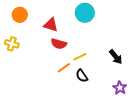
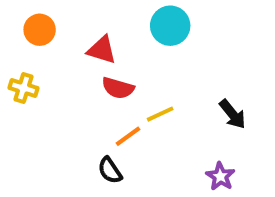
black semicircle: (82, 76) -> (110, 170), moved
purple star: (120, 88) -> (220, 176), moved

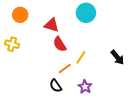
red semicircle: (118, 88) -> (60, 44), turned 42
yellow line: (160, 114) -> (81, 57), turned -32
purple star: (220, 176) -> (85, 87), moved

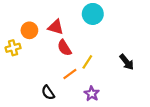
orange circle: (20, 15) -> (29, 30), moved
yellow cross: (12, 44) -> (13, 48), turned -32
black semicircle: (56, 86) -> (48, 93), moved

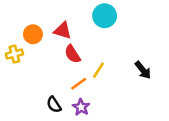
purple star: (92, 94) -> (81, 107), moved

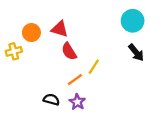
cyan circle: (105, 16) -> (133, 21), moved
black arrow: (143, 70) -> (136, 53), moved
black semicircle: (54, 105) -> (51, 100), turned 140

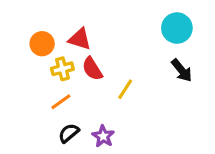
yellow cross: (14, 51) -> (62, 69), moved
orange line: (75, 80) -> (61, 102), moved
black semicircle: (51, 100) -> (69, 133), turned -56

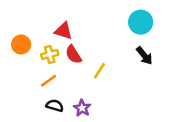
orange circle: (42, 44) -> (21, 45), moved
black semicircle: (69, 133) -> (55, 106), turned 56

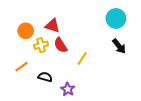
orange circle: (21, 45) -> (26, 31), moved
orange line: (48, 81) -> (22, 67), moved
black semicircle: (55, 106) -> (45, 77), moved

